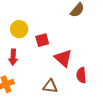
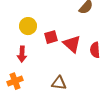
red triangle: (63, 58) -> (72, 44), moved
red semicircle: (81, 75) -> (95, 50), moved

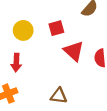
red square: (51, 37) -> (56, 28), moved

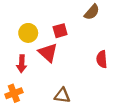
red triangle: (74, 51) -> (48, 53), moved

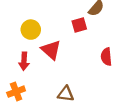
red square: (60, 31) -> (79, 25), moved

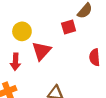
red triangle: (51, 50) -> (41, 51), turned 30

